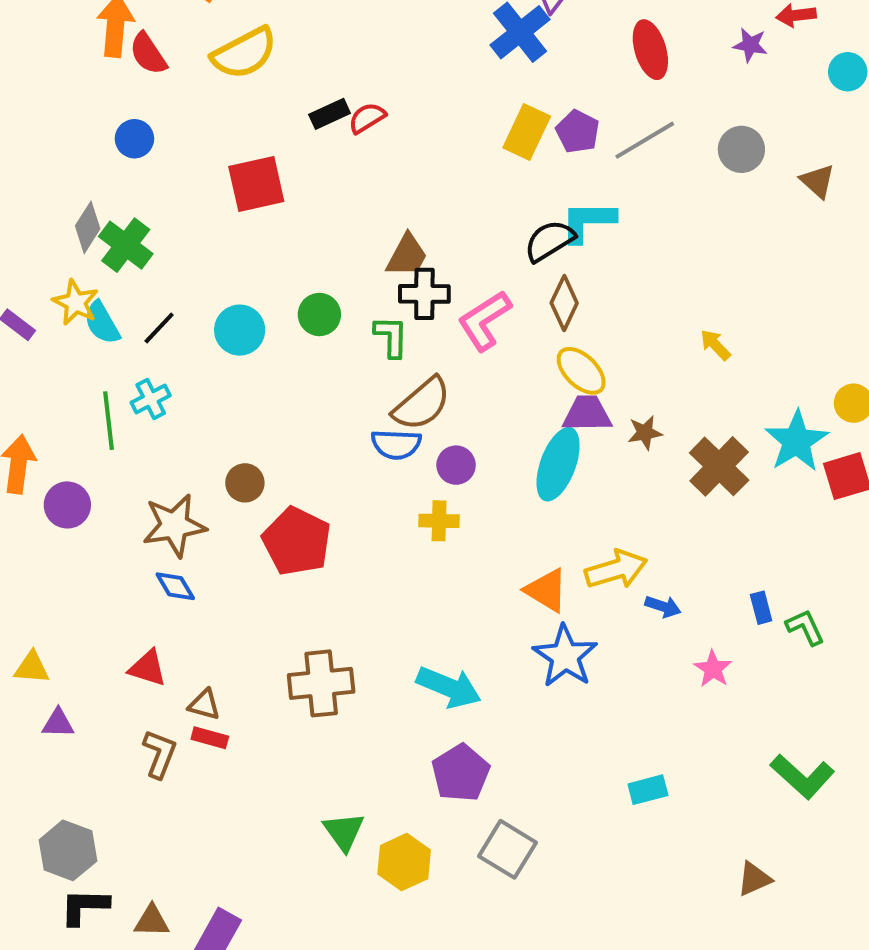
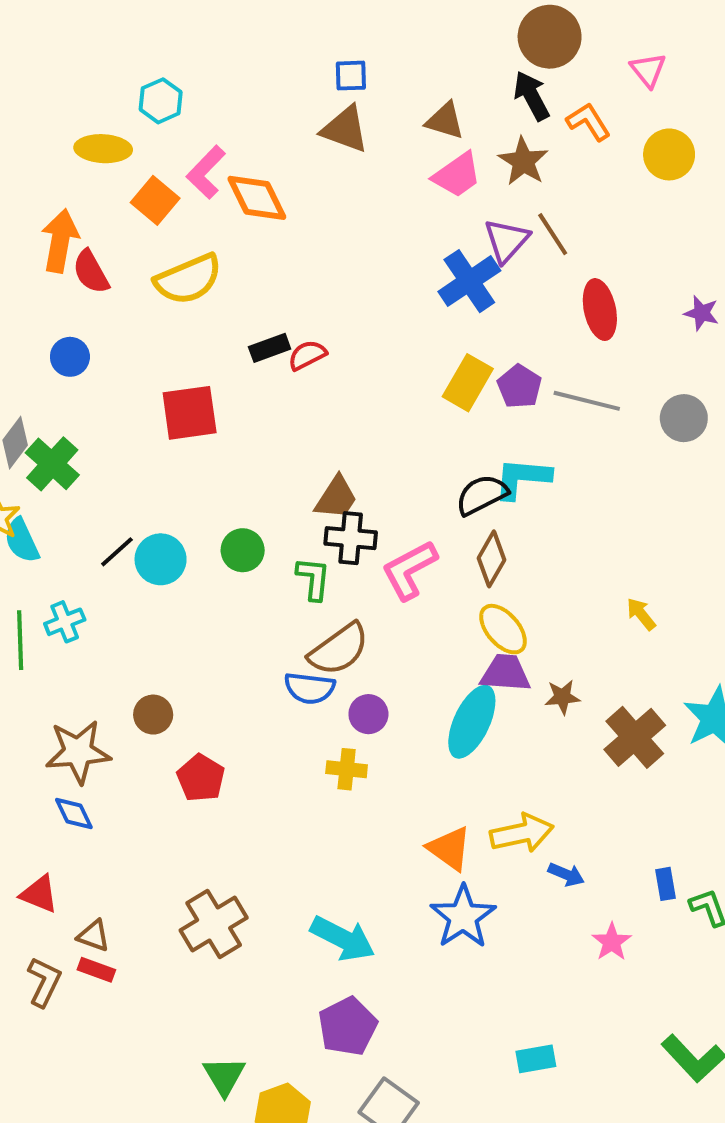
gray line: (645, 140) -> (587, 401), turned 40
black line: (159, 328) -> (117, 552), moved
red pentagon: (297, 541) -> (201, 778), size x0.7
brown cross: (321, 683) -> (214, 924), turned -30

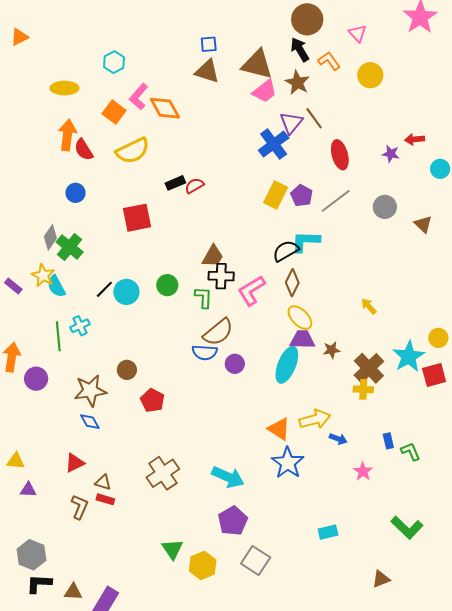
brown triangle: (445, 121) -> (257, 64), size x1.6
yellow ellipse: (103, 149) -> (64, 88), moved
gray line: (587, 401) -> (336, 201), turned -48
yellow cross: (347, 769) -> (363, 389), moved
red triangle: (39, 894) -> (75, 463), turned -45

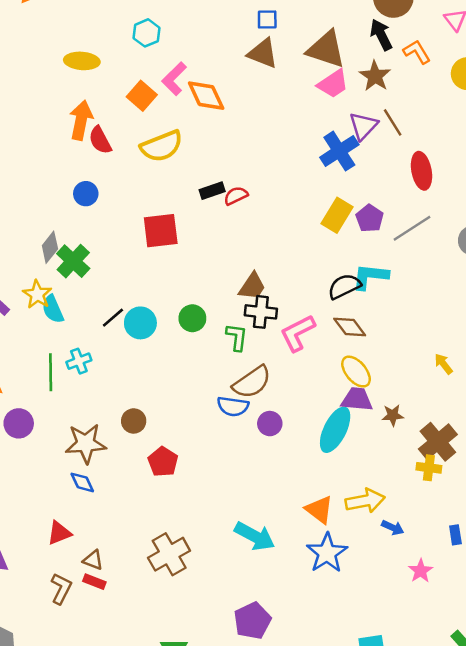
brown diamond: (292, 283) -> (350, 327), turned -68
cyan arrow: (228, 477) -> (255, 536), moved

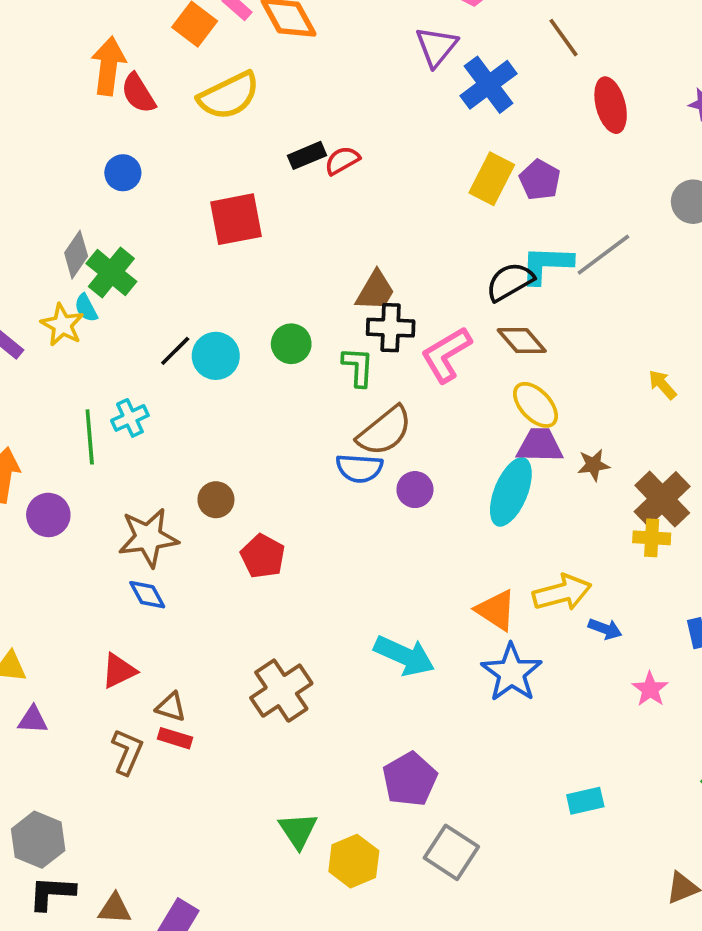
purple triangle: (363, 126) -> (436, 47), moved
gray line: (412, 228) -> (603, 255), moved
cyan semicircle: (53, 309) -> (86, 308), moved, size x0.7

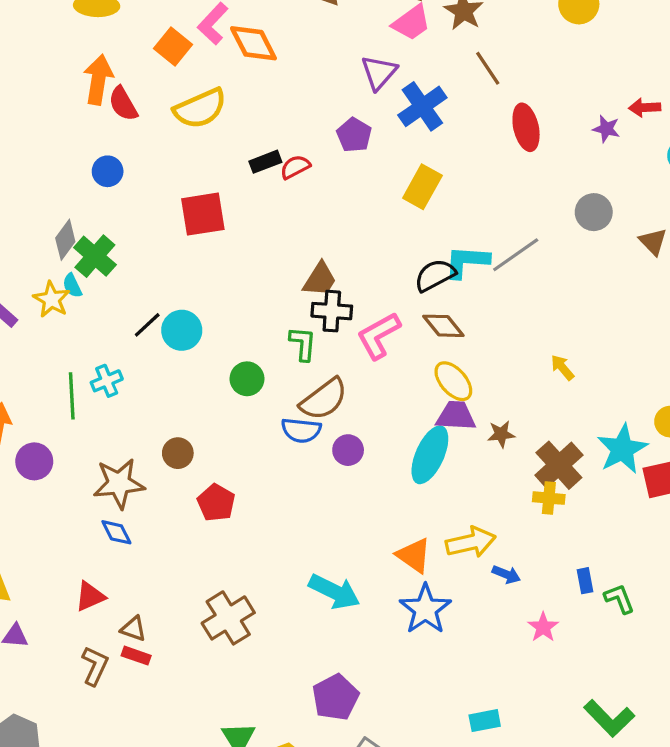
purple pentagon: (540, 180) -> (354, 135), moved
green circle: (291, 344) -> (247, 379), moved

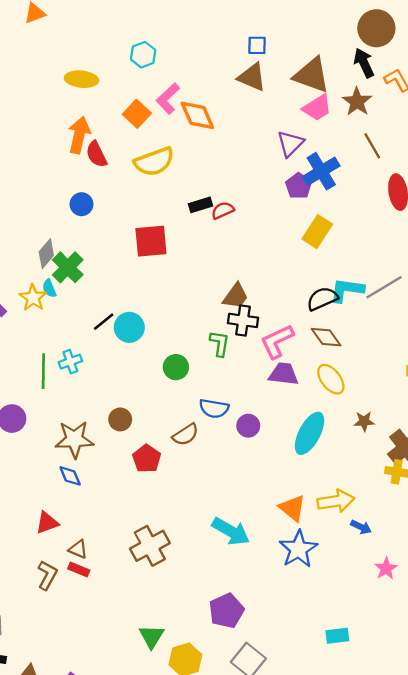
purple pentagon: (354, 135) -> (299, 186), moved
brown semicircle: (324, 399) -> (186, 435), moved, size x0.7
purple trapezoid: (456, 416) -> (284, 374), moved

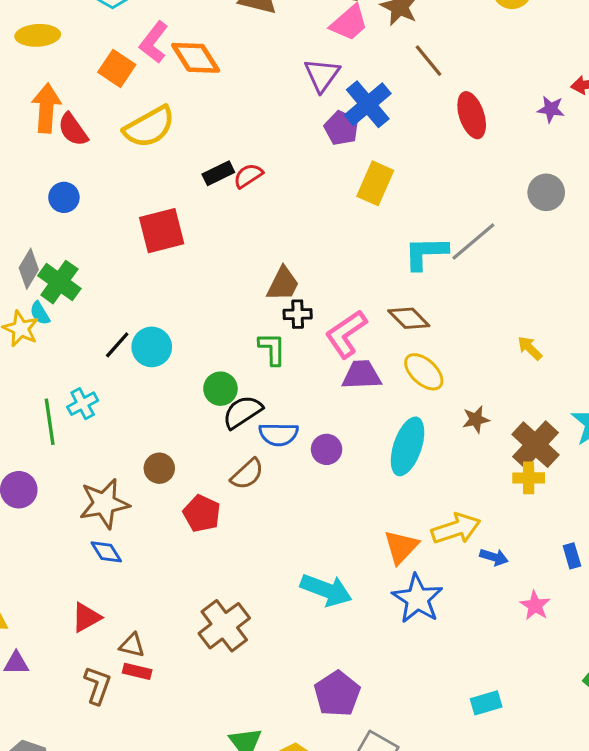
black semicircle: (322, 299) -> (243, 412), moved
black cross: (243, 320) -> (298, 314), size x0.7
orange triangle: (292, 508) -> (401, 547), turned 44

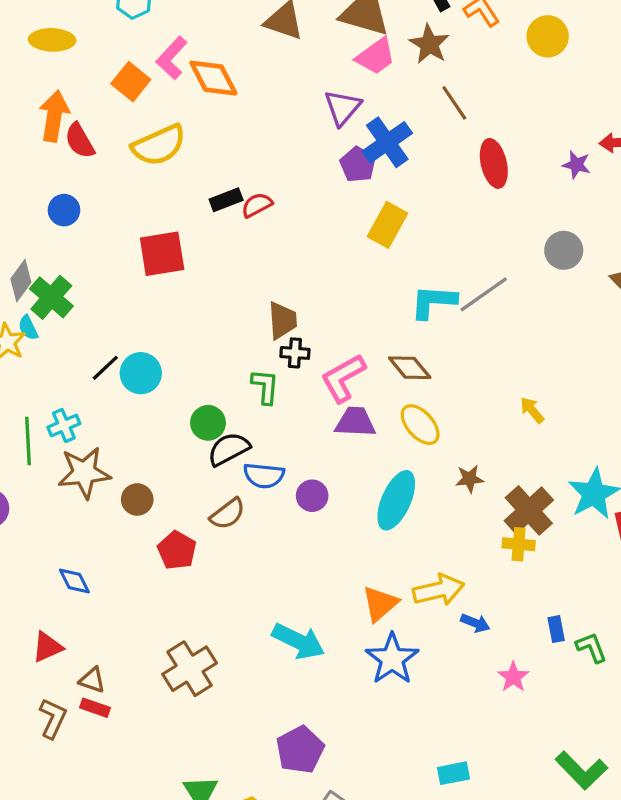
brown trapezoid: (283, 284) -> (282, 320), turned -36
brown star: (104, 504) -> (84, 473), moved

